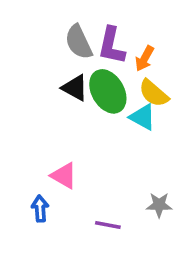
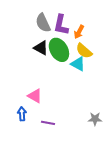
gray star: (159, 205) -> (95, 119), moved
purple line: (108, 225) -> (48, 123), moved

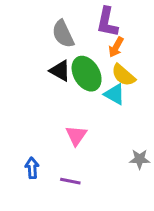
purple L-shape: (61, 25) -> (107, 22), moved
pink triangle: (35, 96) -> (76, 135), moved, turned 35
gray star: (95, 119) -> (140, 159), moved

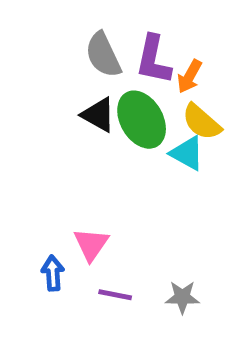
purple L-shape: (107, 22) -> (154, 60), moved
pink triangle: (76, 135) -> (91, 244), moved
gray star: (140, 159) -> (182, 297), moved

